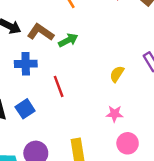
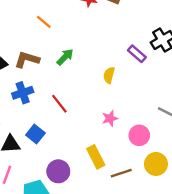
green arrow: (68, 40) -> (65, 57), moved
pink star: (115, 114) -> (110, 118), moved

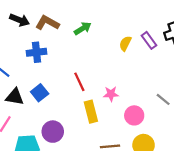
yellow semicircle: (109, 75) -> (125, 43), moved
red line: (59, 104) -> (79, 82), moved
yellow rectangle: (96, 157) -> (91, 112), moved

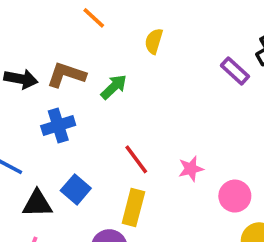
green arrow: (83, 28) -> (114, 87), moved
yellow semicircle: (125, 43) -> (154, 41), moved
yellow rectangle: (91, 112) -> (133, 208), moved, turned 40

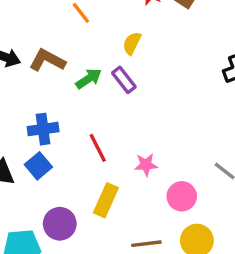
purple rectangle: (235, 71) -> (124, 80), moved
blue cross: (58, 126) -> (43, 129), moved
yellow rectangle: (133, 208) -> (106, 200), moved

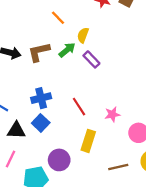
yellow semicircle: (132, 43) -> (83, 35), moved
brown L-shape: (47, 60) -> (39, 52), turned -35
green arrow: (89, 79) -> (67, 50), moved

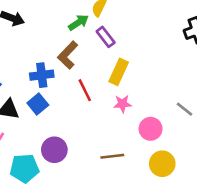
brown L-shape: (39, 52) -> (68, 55), moved, turned -40
yellow rectangle: (88, 141) -> (119, 72), moved
brown line: (118, 167) -> (112, 156), moved

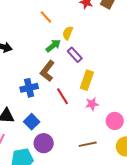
blue square: (38, 104) -> (32, 122), moved

